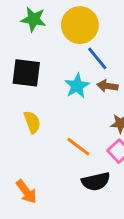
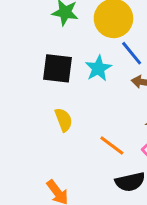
cyan star: (77, 86) -> (98, 68), moved

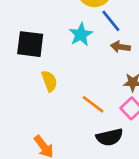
black square: (57, 68) -> (30, 44), moved

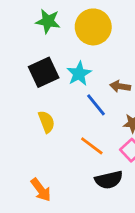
blue line: (111, 21) -> (96, 105), moved
black square: (30, 44) -> (44, 72), moved, turned -32

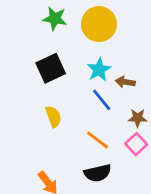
cyan star: (79, 74) -> (99, 70), moved
black semicircle: (109, 180) -> (98, 173), moved

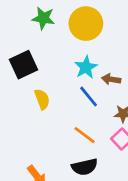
black square: (51, 68) -> (24, 65), moved
yellow semicircle: (53, 117) -> (42, 99), moved

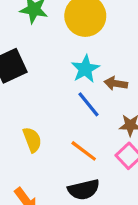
yellow semicircle: (42, 99) -> (32, 140), moved

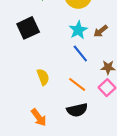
brown arrow: (116, 83) -> (101, 31), moved, turned -48

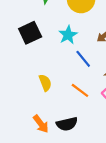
cyan star: (78, 30) -> (68, 35), moved
black semicircle: (77, 110) -> (67, 124), moved

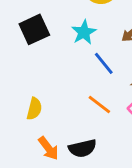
yellow semicircle: (45, 83) -> (34, 109), moved, turned 35

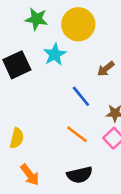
cyan star: (84, 32) -> (55, 54), moved
black semicircle: (82, 148) -> (80, 175), moved

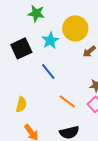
yellow circle: (78, 24) -> (75, 28), moved
blue line: (81, 96) -> (48, 71), moved

